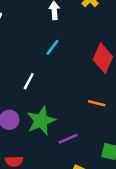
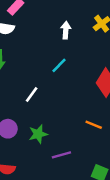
green star: (41, 121) -> (38, 134), size x0.7

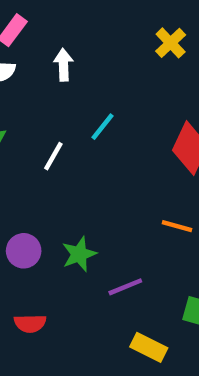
white arrow: (66, 30) -> (63, 65), moved
white line: (32, 95) -> (53, 156), moved

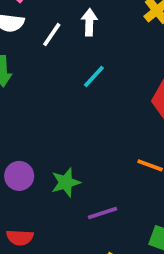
white arrow: (63, 65) -> (89, 22), moved
white line: (53, 156) -> (52, 35), moved

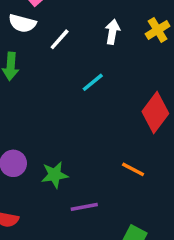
white arrow: (89, 22) -> (112, 32), moved

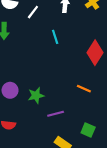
cyan line: (93, 82) -> (55, 37), turned -64

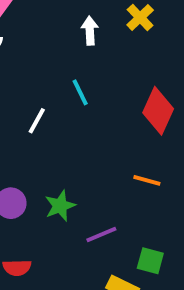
white line: (33, 12) -> (37, 121), moved
green square: (88, 130) -> (150, 261), moved

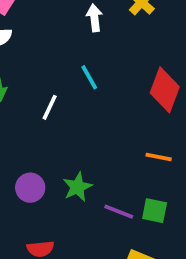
purple line: (101, 235) -> (119, 212), turned 48
green square: (150, 261) -> (155, 211), moved

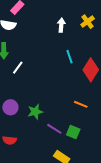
cyan line: (89, 77) -> (69, 57), moved
white line: (50, 107) -> (18, 68), moved

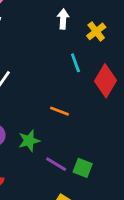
yellow cross: (88, 22) -> (96, 31), moved
orange line: (81, 104) -> (60, 111), moved

